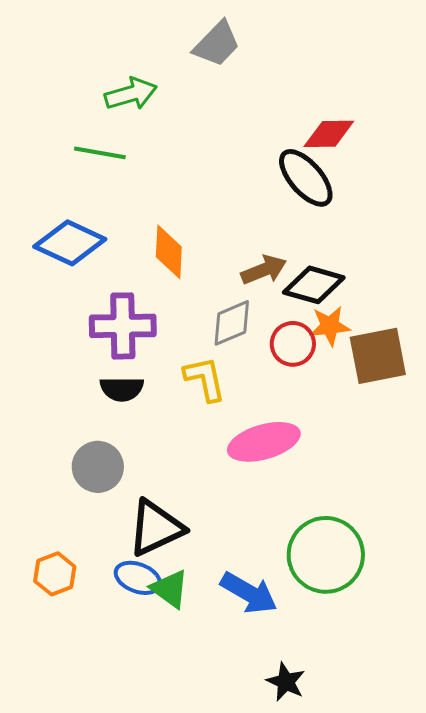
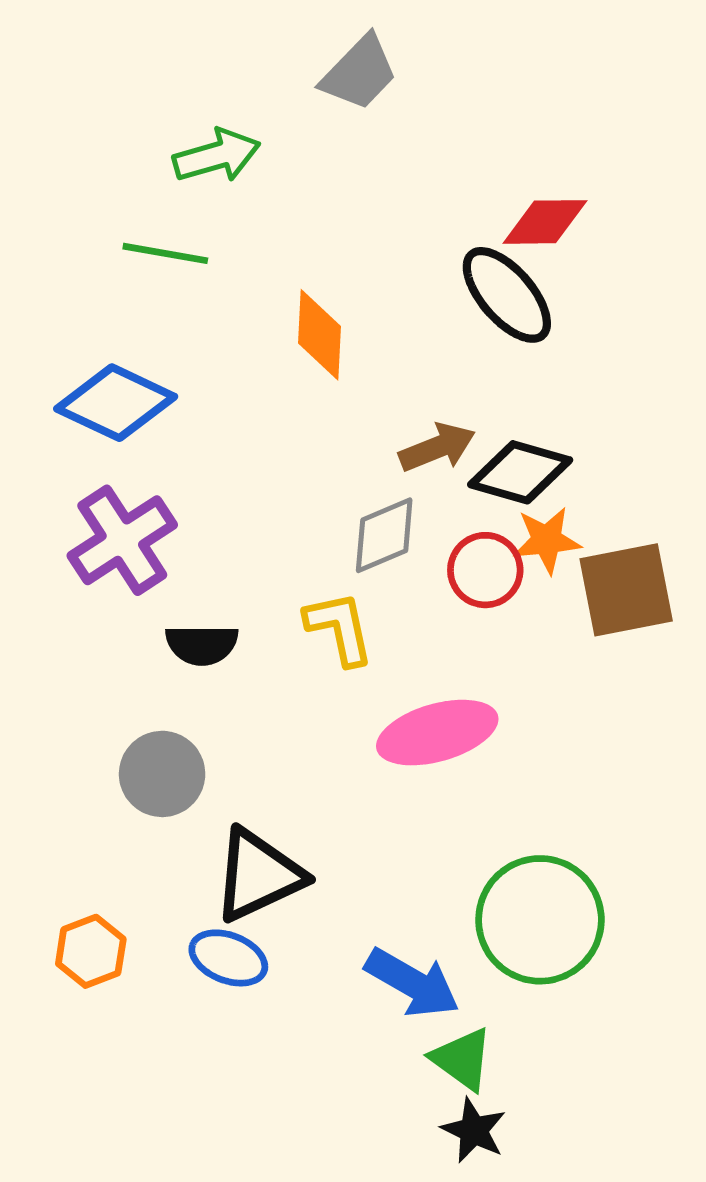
orange diamond: (169, 252) -> (320, 335), moved
purple cross: (123, 326) -> (122, 540), moved, turned -32
green triangle: (170, 589) -> (462, 1059), moved

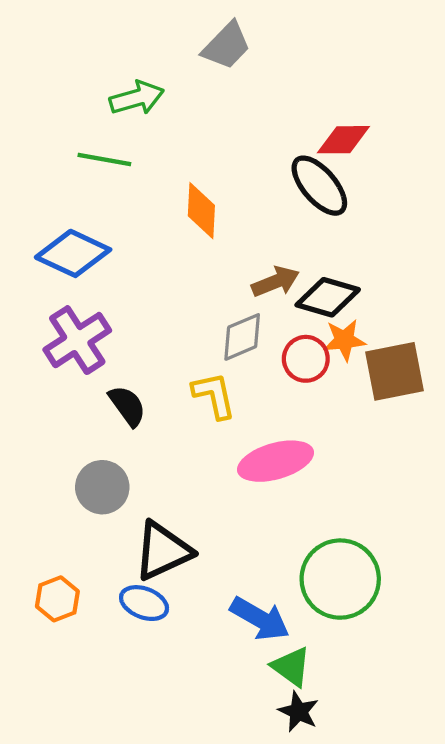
black semicircle: (202, 645) -> (127, 406), turned -126

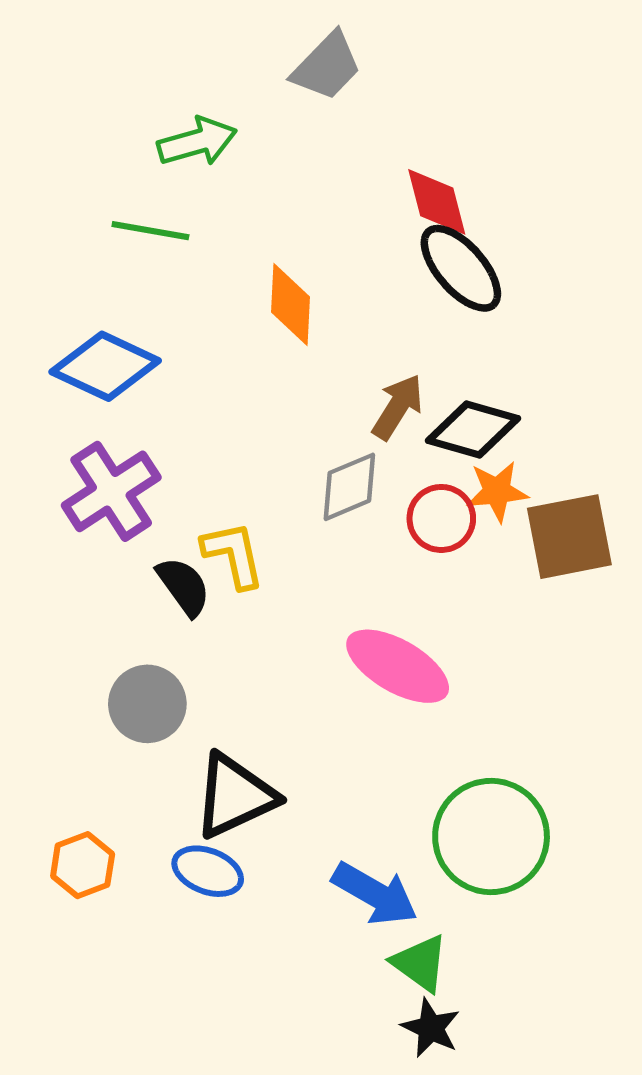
red diamond: (343, 140) -> (437, 202), moved, turned 76
brown arrow: (276, 282) -> (398, 407), turned -36
yellow L-shape: (214, 395) -> (233, 555), moved
pink ellipse: (276, 461) -> (398, 666), turned 46

